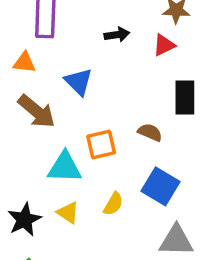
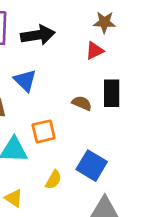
black arrow: (117, 35) -> (38, 35), moved, size x1.6
brown semicircle: (150, 132) -> (82, 103), moved
yellow triangle: (68, 213) -> (14, 198), moved

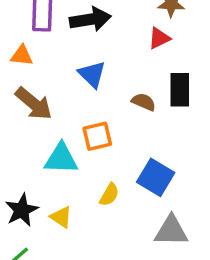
blue triangle: (25, 80) -> (92, 74), moved

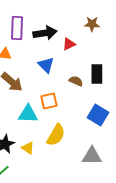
red triangle: (159, 38) -> (69, 44), moved
blue square: (156, 177) -> (98, 115), moved
yellow semicircle: (109, 195) -> (56, 135), size x1.6

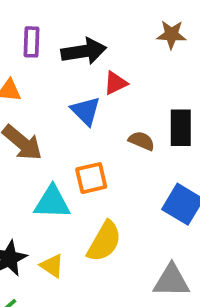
purple rectangle: (17, 28) -> (32, 42), size x0.7
red triangle: (69, 44) -> (115, 83), moved

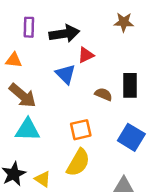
orange square: (91, 178) -> (81, 130), moved
cyan triangle: (52, 202) -> (28, 130), moved

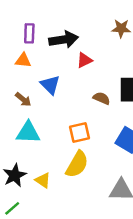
orange triangle: (14, 60) -> (23, 60), moved
blue triangle: (66, 74) -> (50, 85), moved
brown arrow: (23, 96) -> (23, 99), size x0.6

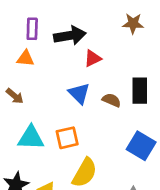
blue triangle: (50, 85) -> (79, 93), moved
brown arrow: (23, 99) -> (15, 96), moved
orange square: (80, 133) -> (67, 138), moved

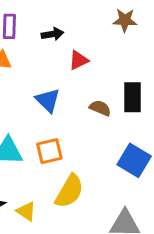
black arrow: (70, 36) -> (52, 34), size x0.6
blue triangle: (79, 93) -> (48, 100), moved

